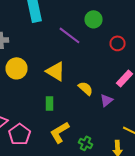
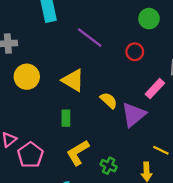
green circle: (94, 19) -> (149, 19), moved
red circle: (118, 43) -> (135, 52), moved
purple triangle: (106, 100) -> (134, 115), size x1.6

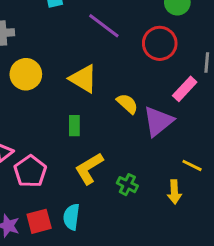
red circle: (135, 52) -> (160, 43), size x1.5

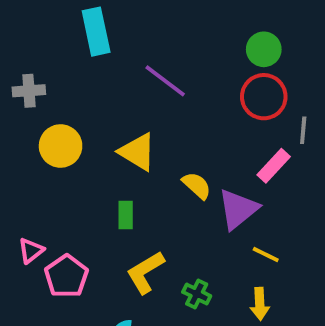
red circle: (160, 43) -> (264, 97), moved
yellow line: (192, 165) -> (266, 255), moved

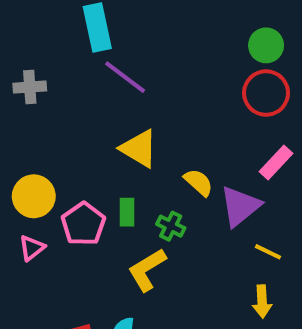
purple line: (165, 81) -> (125, 77), moved
yellow circle: (61, 146) -> (34, 196), moved
pink pentagon: (66, 276) -> (83, 224), moved
green cross: (197, 294) -> (171, 226), moved

